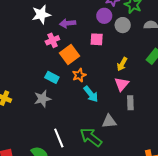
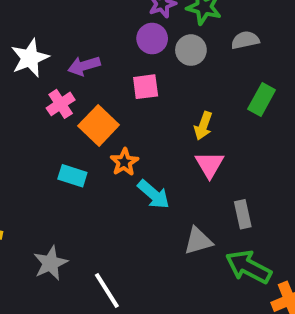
gray star: (42, 99) -> (50, 263), moved
gray rectangle: (130, 103) -> (243, 214), moved
green arrow: (91, 137) -> (248, 267), moved

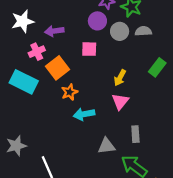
gray semicircle: (245, 40) -> (143, 31), moved
cyan rectangle: (72, 176) -> (24, 82), moved, size x1.6
cyan arrow: (154, 194) -> (84, 114), turned 120

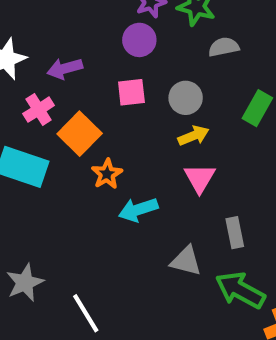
gray circle: (120, 31) -> (186, 98), moved
yellow arrow: (120, 78) -> (193, 136), turned -133
gray triangle: (106, 146) -> (186, 261), turned 30

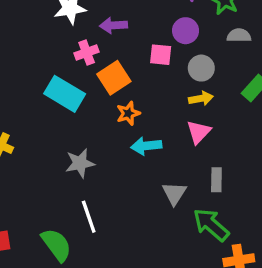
purple circle: (139, 40) -> (186, 31), moved
gray triangle: (186, 261) -> (174, 193), turned 36
gray star: (25, 283) -> (80, 163), moved

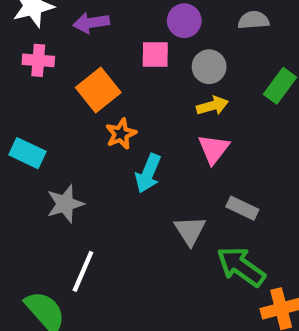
pink cross: (87, 53) -> (38, 60), moved, turned 30
cyan rectangle: (65, 94) -> (27, 153), moved, size x0.7
cyan arrow: (146, 146) -> (148, 173), turned -56
gray rectangle: (216, 180) -> (242, 208), turned -60
white line: (89, 217) -> (83, 271), turned 48

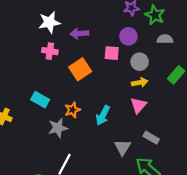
orange star: (121, 134) -> (72, 110), moved

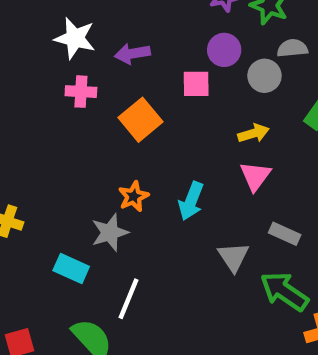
white star: (49, 22) -> (75, 38), turned 30
gray circle: (140, 62) -> (264, 76), moved
cyan rectangle: (40, 100) -> (71, 269), moved

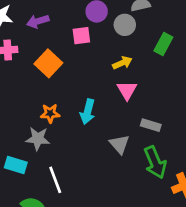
orange star: (134, 196) -> (50, 113), turned 30
gray star: (110, 233) -> (38, 139), turned 30
green arrow: (284, 291) -> (155, 162), turned -140
white line: (129, 299) -> (55, 180), turned -36

